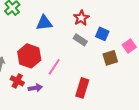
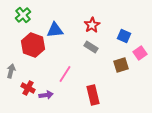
blue square: (102, 34) -> (124, 36), moved
red hexagon: (29, 56) -> (33, 45), moved
red rectangle: (82, 88) -> (93, 95), turned -30

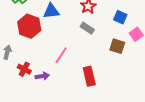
brown square: (121, 65) -> (117, 46), turned 35

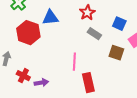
gray rectangle: (87, 28) -> (94, 34), moved
pink line: (61, 55) -> (74, 62), moved, turned -30

